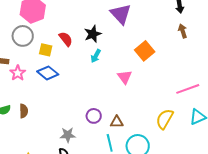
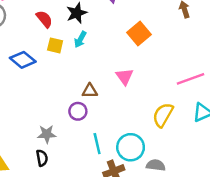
yellow square: (46, 50) -> (55, 45), moved
pink triangle: (125, 77) -> (125, 77), moved
brown triangle: (117, 122) -> (90, 91), moved

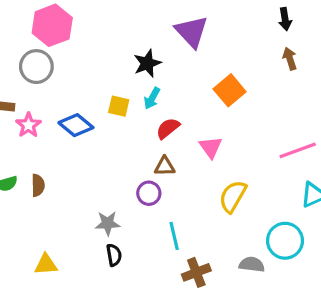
red semicircle: (44, 19) -> (168, 128), moved, turned -90
yellow semicircle: (163, 115) -> (233, 196), moved
cyan circle: (131, 147) -> (285, 241), moved
black semicircle: (42, 158) -> (114, 255), moved

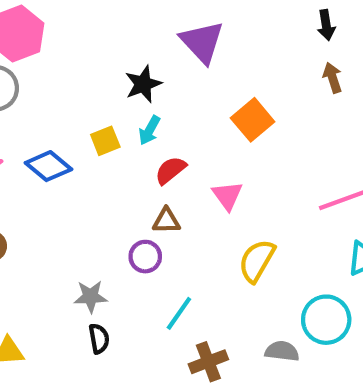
yellow square: (119, 106) -> (105, 141), turned -35
cyan line: (174, 236) -> (179, 313), turned 48

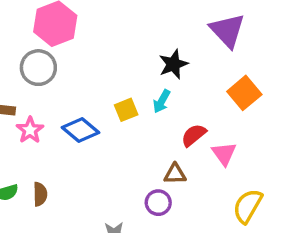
purple triangle: (202, 42) -> (227, 30), moved
black star: (143, 84) -> (173, 64), moved
red semicircle: (170, 170) -> (194, 135), moved

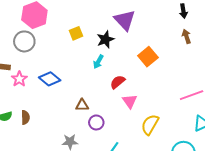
purple triangle: (227, 30) -> (125, 20), moved
yellow square: (126, 110) -> (76, 33), moved
pink triangle: (224, 154) -> (130, 101), moved
brown triangle: (175, 174) -> (82, 105), moved

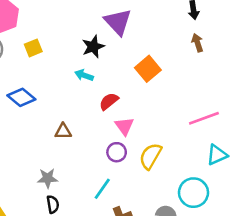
yellow square: (76, 33) -> (33, 48), moved
cyan arrow: (98, 62) -> (84, 75), turned 80
purple circle: (96, 122) -> (117, 152), moved

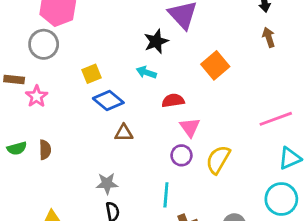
yellow square: (33, 48) -> (91, 74), moved
blue diamond: (21, 97) -> (108, 101), moved
red semicircle: (109, 101) -> (173, 101), turned 30
cyan line: (102, 189) -> (166, 195), turned -30
cyan circle: (193, 193) -> (281, 199), moved

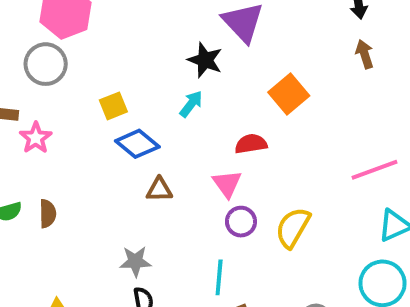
black star: (156, 41) -> (205, 60), turned -30
cyan arrow: (146, 72) -> (191, 104), turned 108
red semicircle: (173, 101) -> (251, 144), moved
pink triangle: (190, 127) -> (227, 184), moved

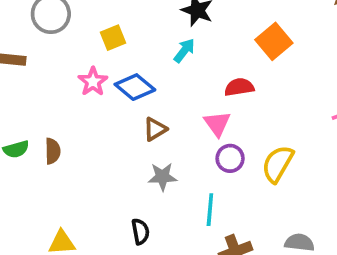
yellow square: (113, 106) -> (113, 38), moved
pink star: (36, 138) -> (93, 82), moved
brown triangle: (159, 190) -> (155, 129), turned -30
gray star: (135, 261) -> (162, 177), moved

